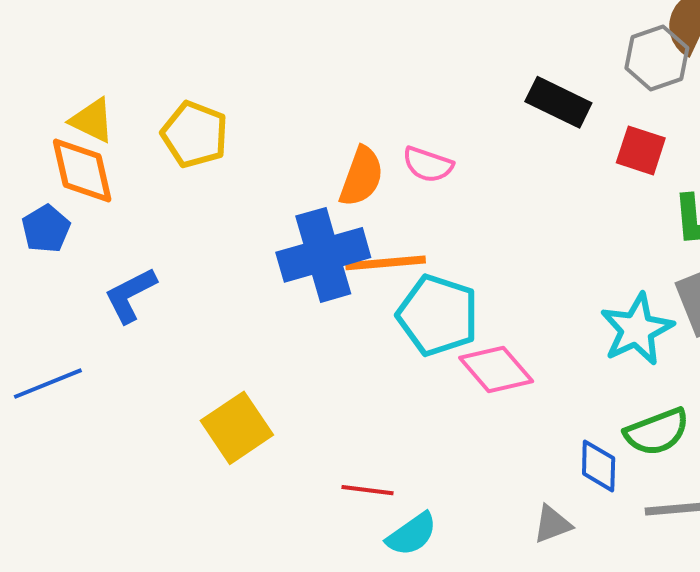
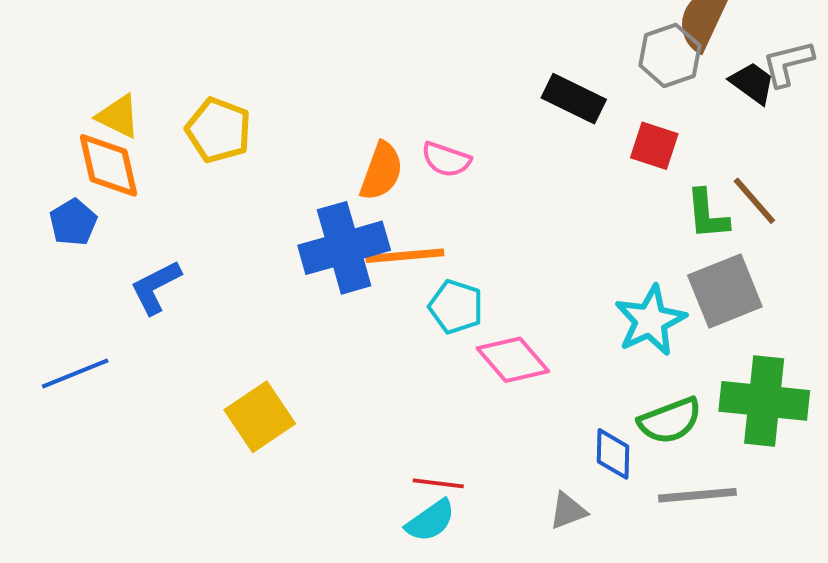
cyan pentagon: (438, 315) -> (456, 307), size x0.7
red line: (367, 490) -> (438, 483), moved

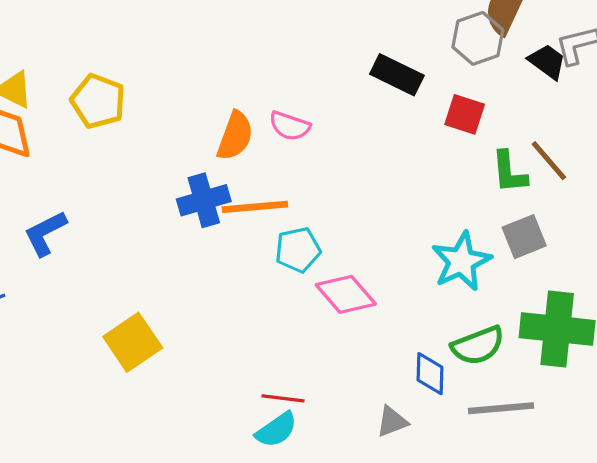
blue cross: (344, 248) -> (204, 200), size x0.7
gray square: (725, 291) -> (524, 237), size x0.7
cyan pentagon: (456, 307) -> (298, 250), turned -30

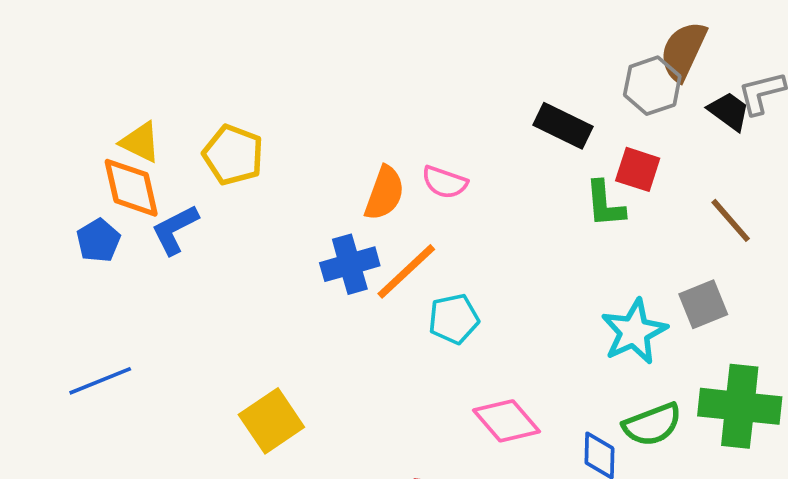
green L-shape: (509, 172) -> (605, 204), moved
orange line: (255, 207) -> (406, 271), turned -38
blue L-shape: (45, 233) -> (175, 230), moved
pink diamond: (346, 294) -> (507, 421), moved

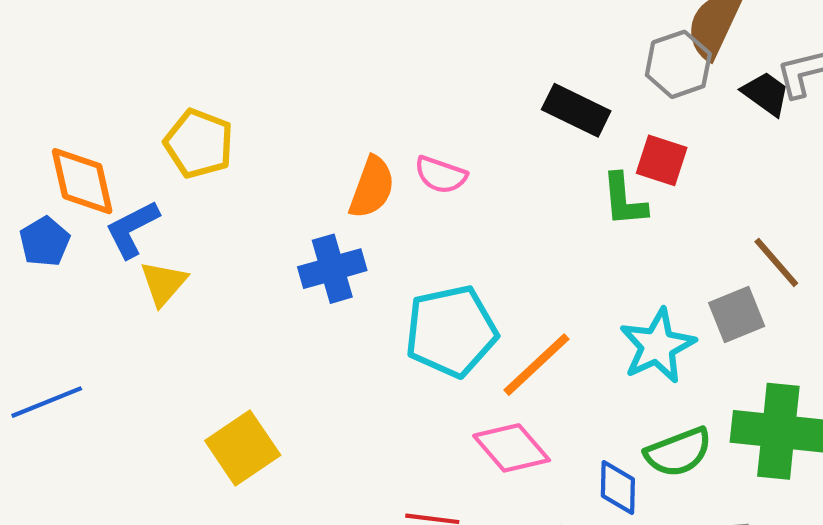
yellow triangle: (140, 142) -> (163, 283), moved, turned 45
brown line: (731, 220) -> (776, 262), moved
orange line: (406, 271) -> (537, 365), moved
cyan pentagon: (454, 319) -> (451, 331), size x1.6

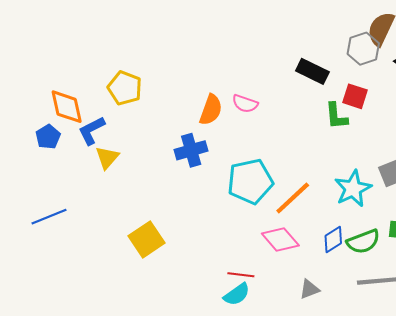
blue diamond: (618, 488) -> (333, 239), moved, turned 56

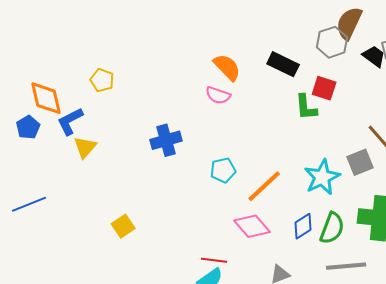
yellow pentagon: (125, 88) -> (102, 80), size x0.7
orange semicircle: (211, 110) -> (227, 67), moved, turned -64
cyan pentagon: (250, 181) -> (223, 170), size x0.6
yellow square: (146, 239) -> (123, 226), size x0.7
green semicircle: (363, 242) -> (332, 228), turned -48

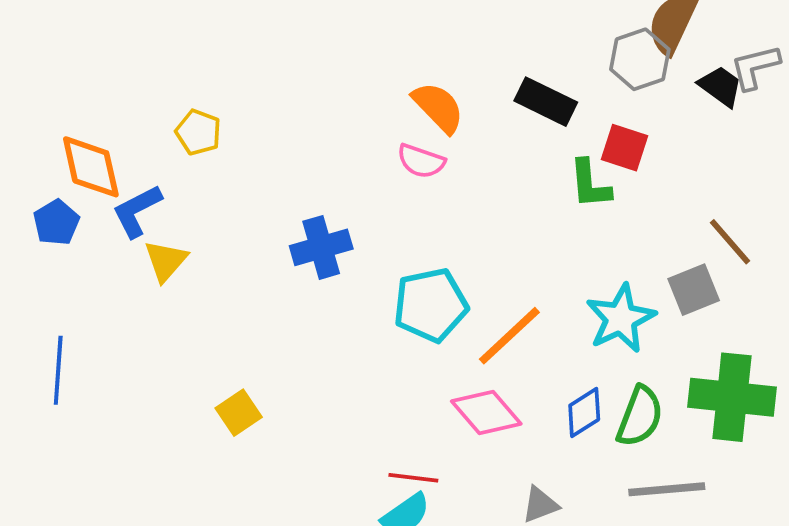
cyan pentagon: (223, 170) -> (431, 305), size x1.5
blue line: (29, 204) -> (58, 370), turned -64

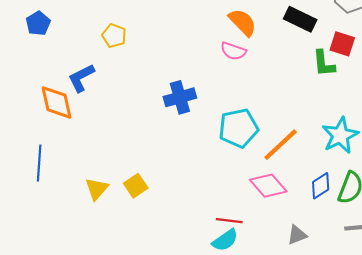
orange diamond: (91, 167) -> (57, 102), moved
blue pentagon: (56, 222) -> (38, 23), moved
yellow triangle: (166, 261) -> (97, 189), moved

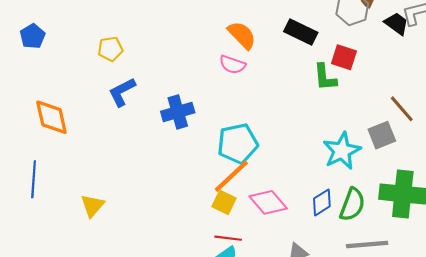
yellow pentagon: (114, 36) -> (110, 49), turned -30
blue L-shape: (81, 78) -> (122, 92), moved
orange line: (281, 145) -> (231, 176), moved
yellow square: (136, 186) -> (224, 202), moved, turned -30

